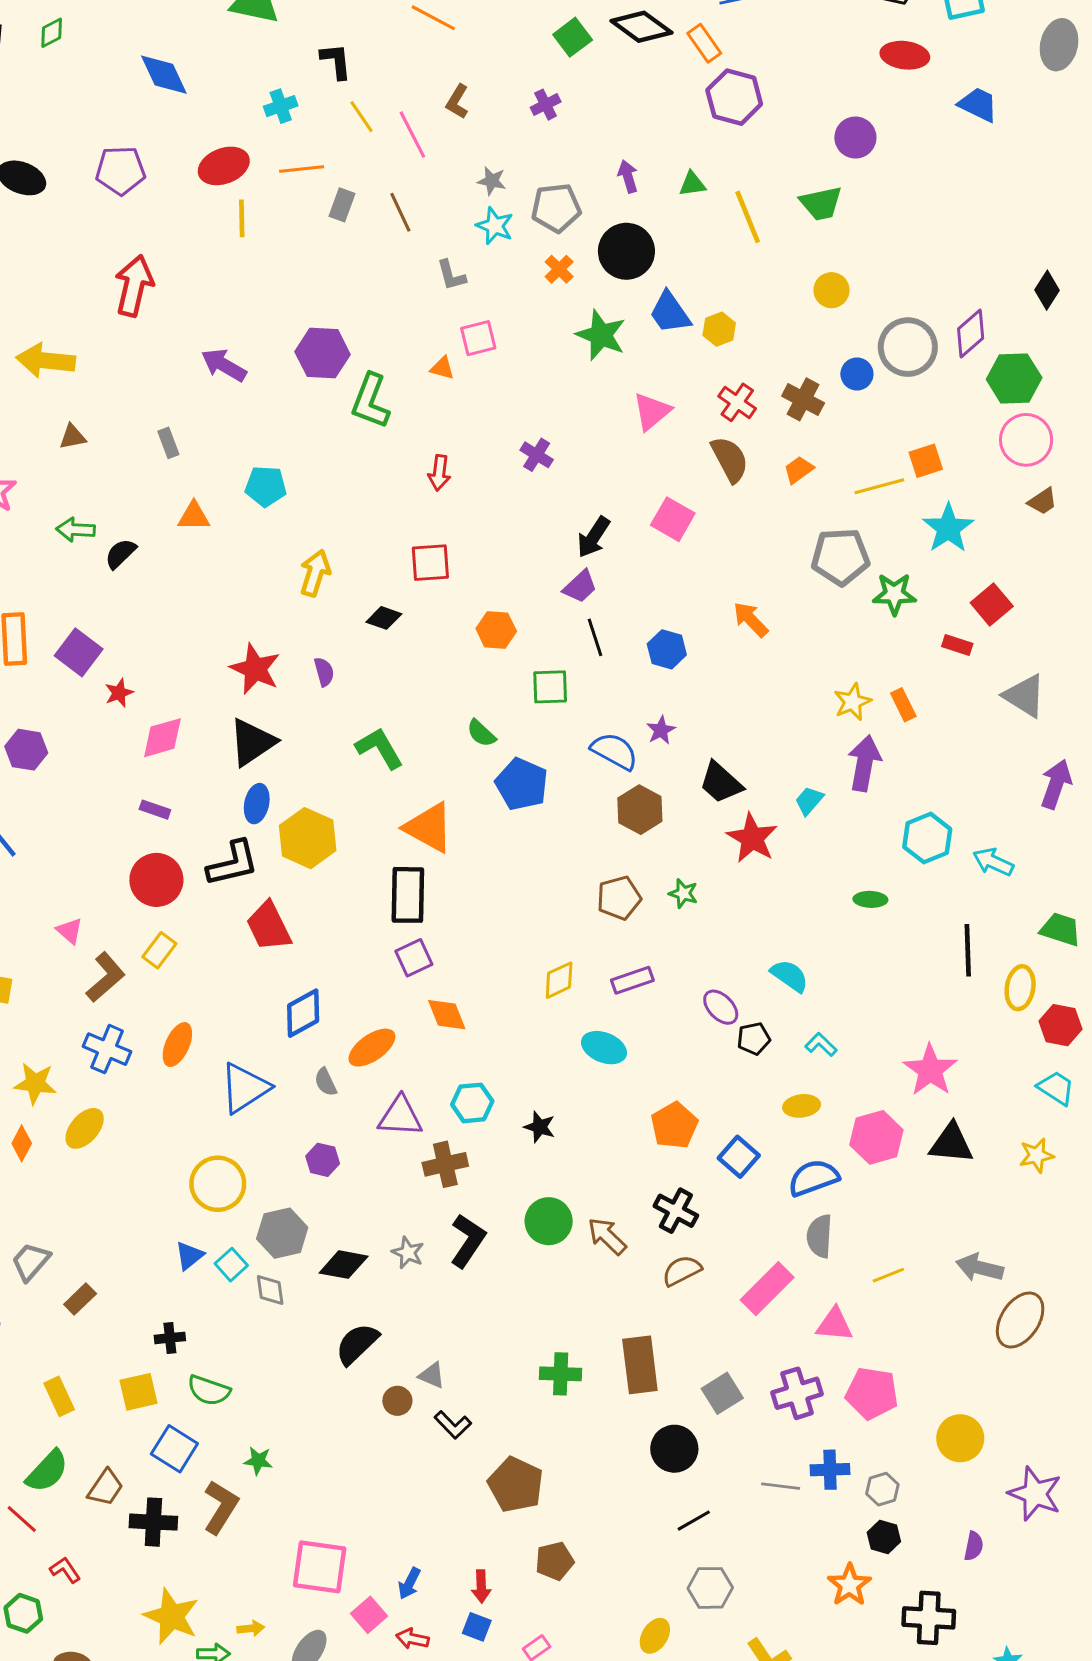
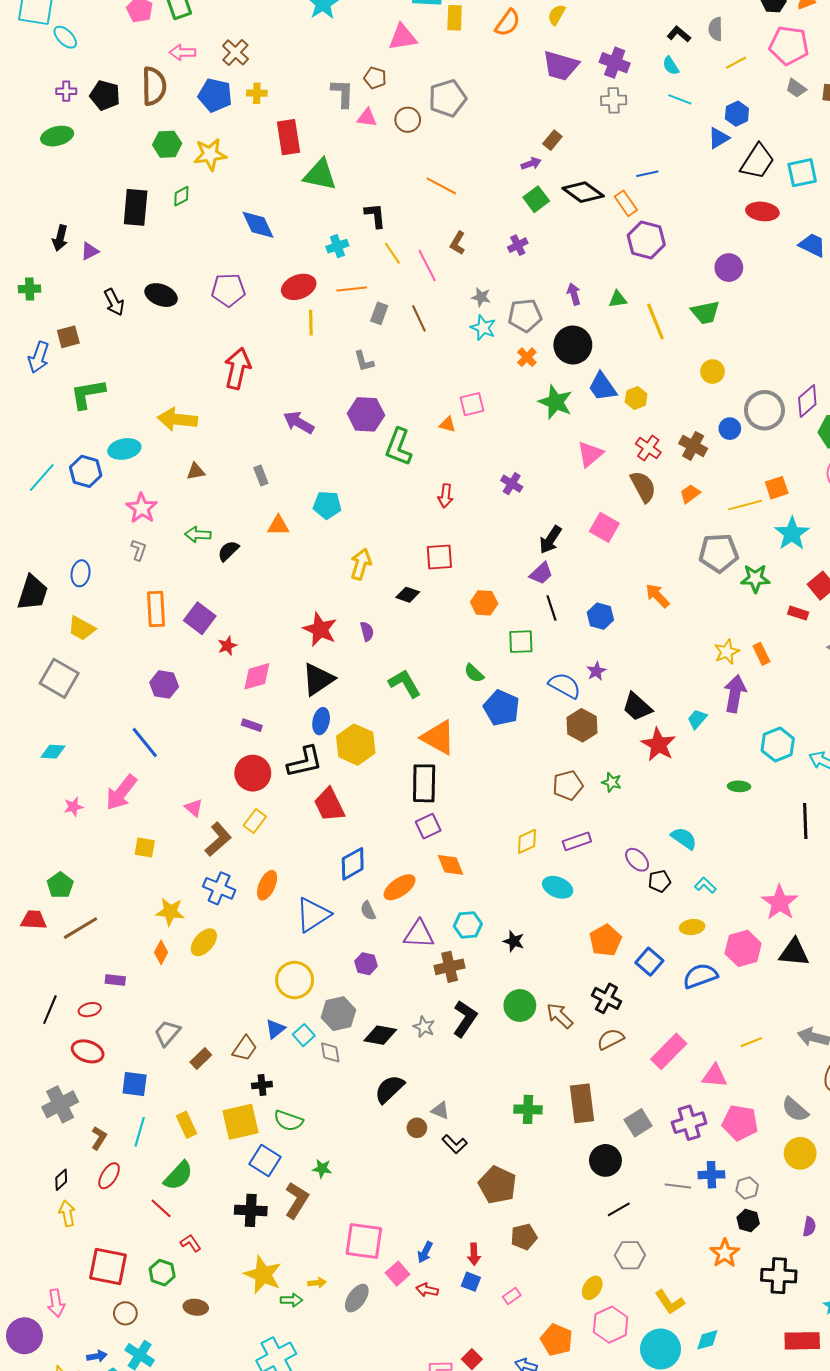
gray L-shape: (451, 275) -> (364, 361), moved
gray semicircle: (820, 1236) -> (795, 1109), moved, turned -52
yellow square: (138, 1392) -> (241, 1122), size x1.4
brown trapezoid: (106, 1488) -> (245, 1048), moved

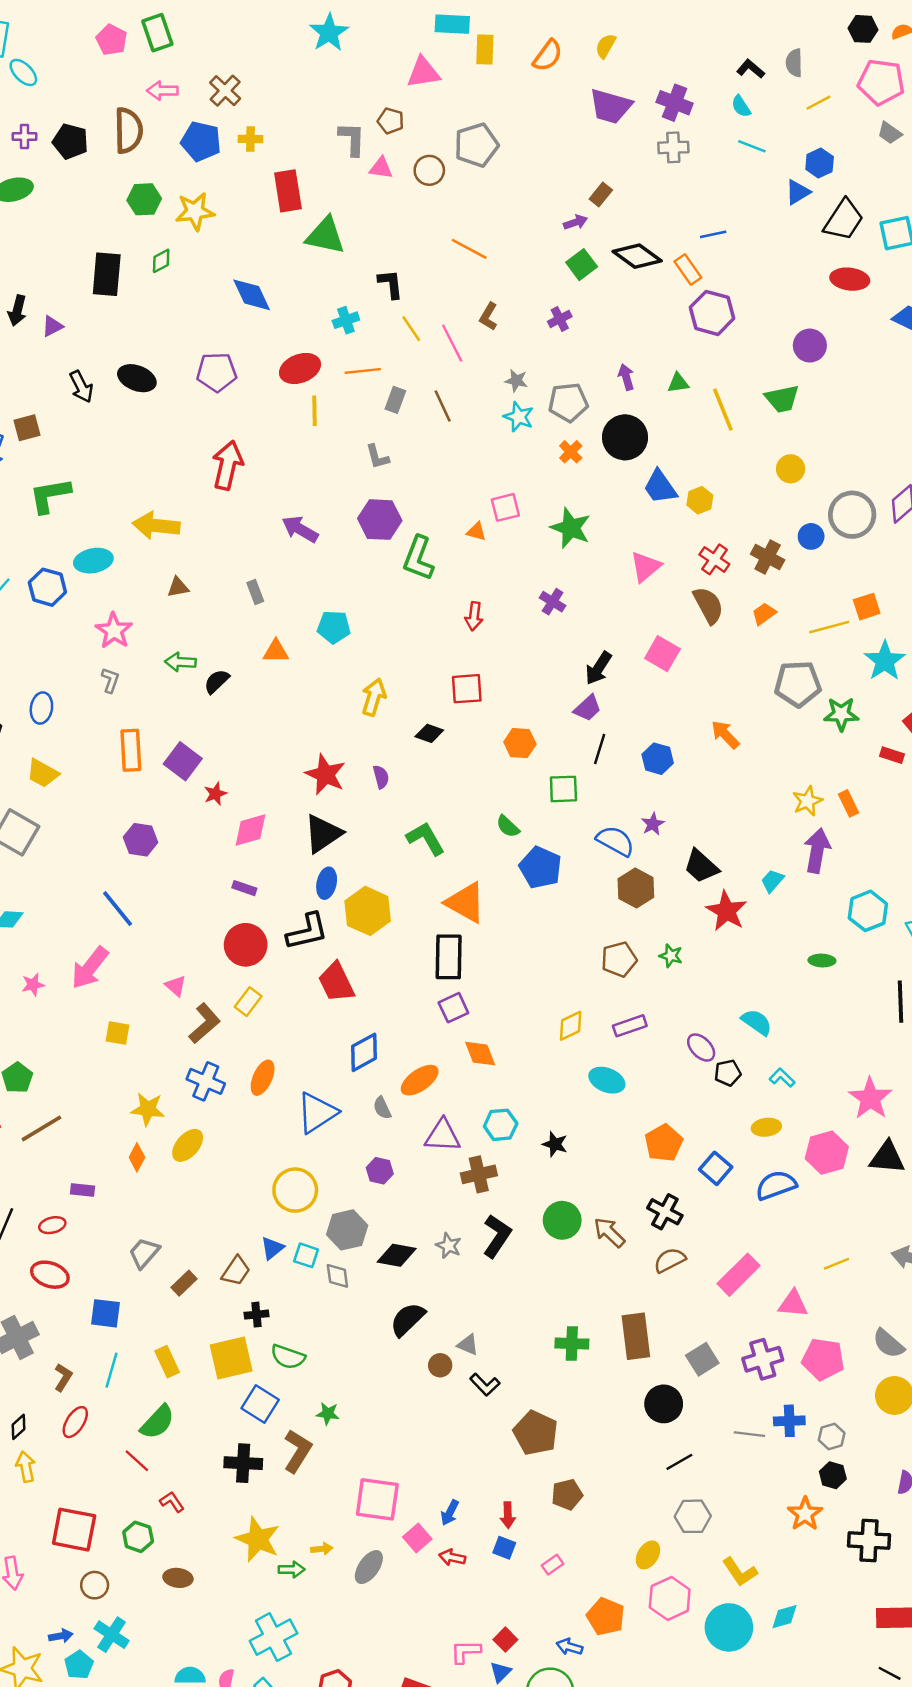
green star: (556, 402) -> (571, 528), moved
black line: (551, 608) -> (600, 749), turned 35
cyan square: (304, 1035) -> (306, 1255), turned -30

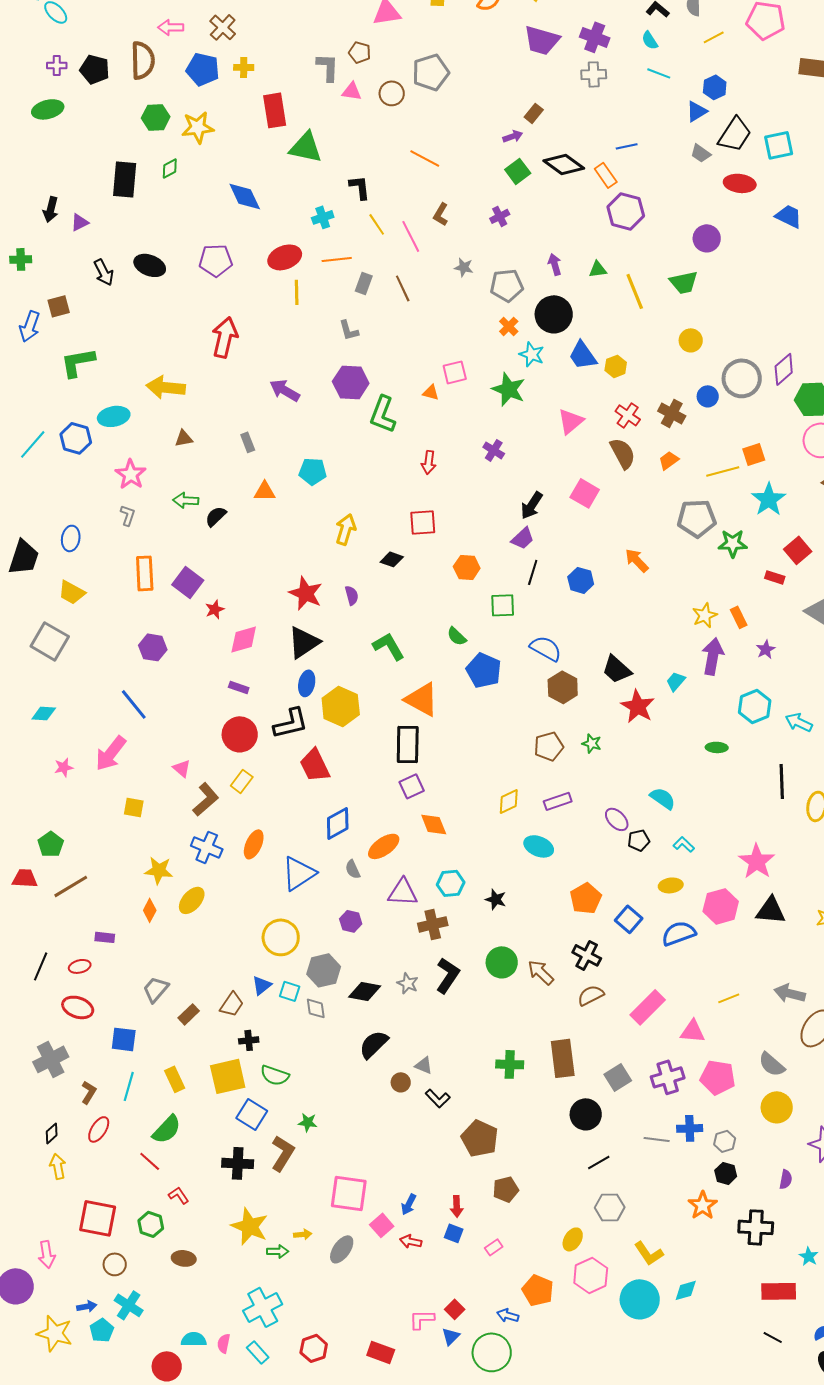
gray trapezoid: (890, 133) -> (701, 153), moved
cyan star: (519, 417) -> (532, 354), moved
purple star: (653, 824) -> (766, 649), moved

